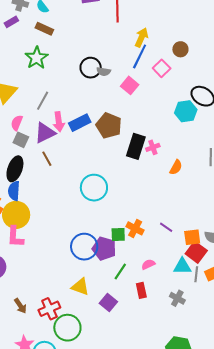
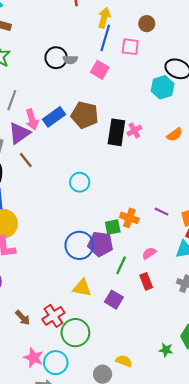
pink square: (162, 68) -> (130, 47), turned -30
orange semicircle: (176, 167) -> (175, 135), moved, turned 35
cyan circle: (94, 188) -> (80, 182), size x0.7

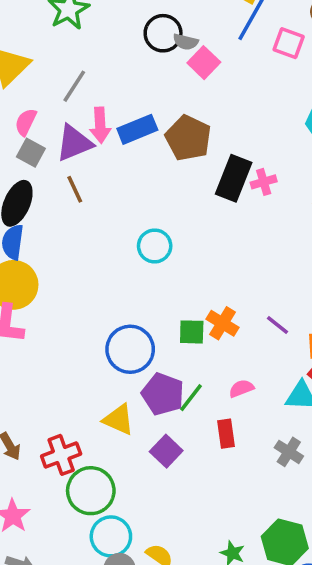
pink square: (100, 70) -> (204, 63), moved
purple pentagon: (100, 244) -> (163, 394), moved
cyan circle: (56, 363) -> (111, 536), moved

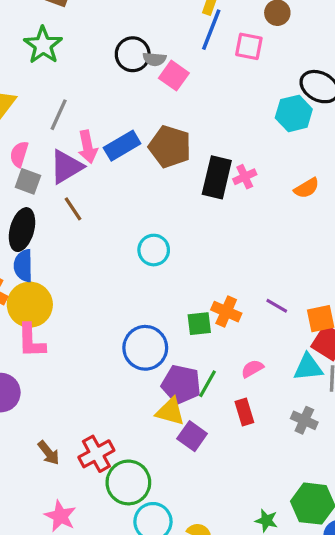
yellow triangle: (118, 420) -> (170, 412), moved

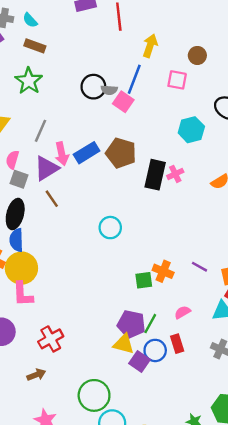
blue line: (211, 30) -> (134, 79), moved
cyan hexagon: (294, 113) -> (191, 130), moved
blue circle: (145, 348) -> (155, 350), moved, size x0.7
brown arrow: (49, 453) -> (36, 375), turned -72
red cross: (96, 454) -> (51, 339), moved

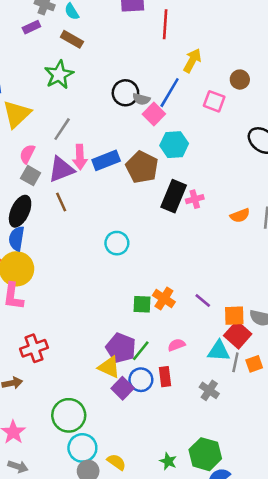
cyan hexagon: (191, 130) -> (174, 145), moved

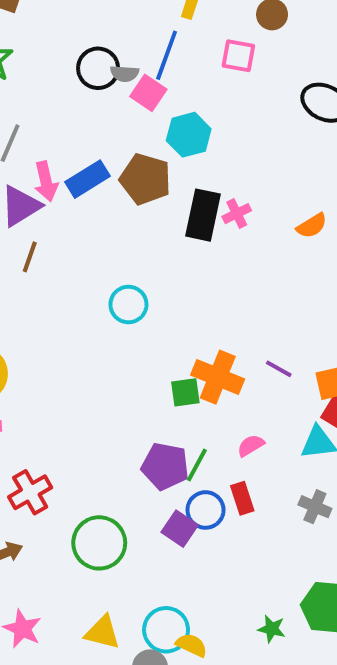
brown line: (61, 202) -> (30, 257), turned 54
orange cross: (164, 299) -> (218, 377), size x1.4
yellow triangle: (109, 367) -> (102, 632), moved
green circle: (69, 415) -> (99, 543), moved
cyan circle: (82, 448) -> (166, 630), moved

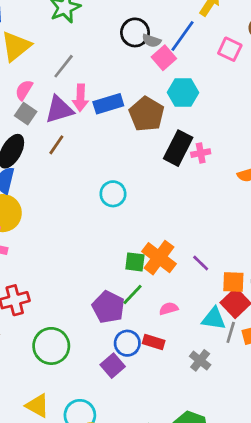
green line: (197, 465) -> (132, 295), moved
red rectangle: (242, 498) -> (154, 342), turned -70
purple square: (180, 529) -> (113, 366), moved

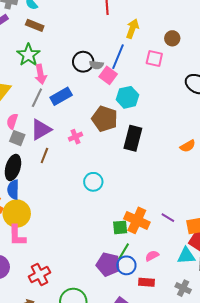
pink arrow: (80, 98) -> (41, 74), moved
blue rectangle: (108, 104) -> (61, 96), moved
pink cross: (201, 153) -> (76, 137), moved
blue circle: (127, 343) -> (126, 265), moved

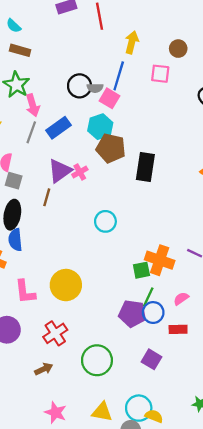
cyan hexagon: (127, 97) -> (100, 127), moved
purple triangle: (41, 130) -> (60, 171), moved
yellow circle: (17, 214) -> (66, 285), moved

